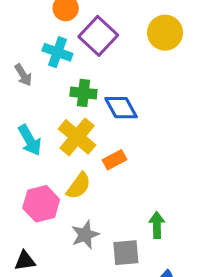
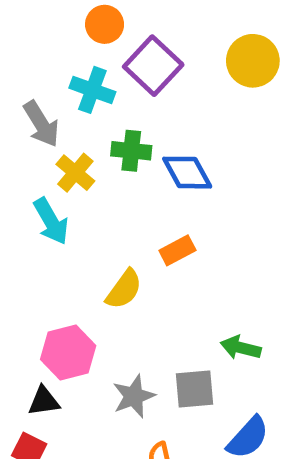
gray arrow: (23, 75) -> (41, 124), size x1.4
yellow cross: (77, 137) -> (75, 173), moved, size x0.7
pink hexagon: (41, 204) -> (68, 353), moved
green arrow: (157, 225) -> (241, 348), turned -75
gray star: (85, 235) -> (134, 396), moved

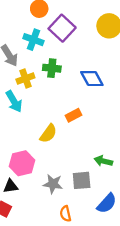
yellow cross: (75, 173) -> (25, 79), turned 30
blue diamond: (187, 173) -> (92, 79), moved
gray star: (134, 396) -> (53, 184), turned 30

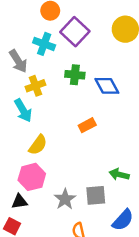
green cross: (52, 68) -> (75, 75), moved
yellow semicircle: (48, 134) -> (38, 145), moved
gray star: (53, 184) -> (65, 199), turned 30

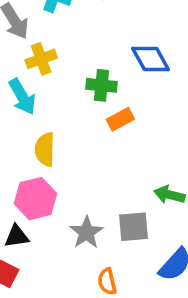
green cross: (75, 75) -> (101, 85), moved
yellow semicircle: (38, 145) -> (45, 149), turned 145

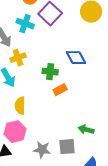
gray star: (86, 232) -> (42, 150), turned -30

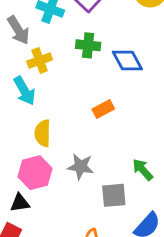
green cross: (50, 72) -> (88, 45), moved
green arrow: (86, 130) -> (143, 170), turned 35
gray star: (42, 150) -> (81, 167), moved

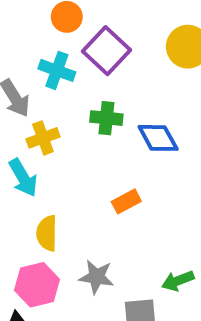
green arrow: (143, 170) -> (178, 281), turned -70

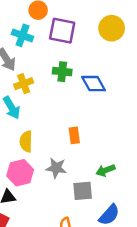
purple square: (106, 51) -> (62, 31), turned -32
cyan cross: (57, 70) -> (22, 35), moved
orange rectangle: (126, 201) -> (74, 135), moved, turned -70

